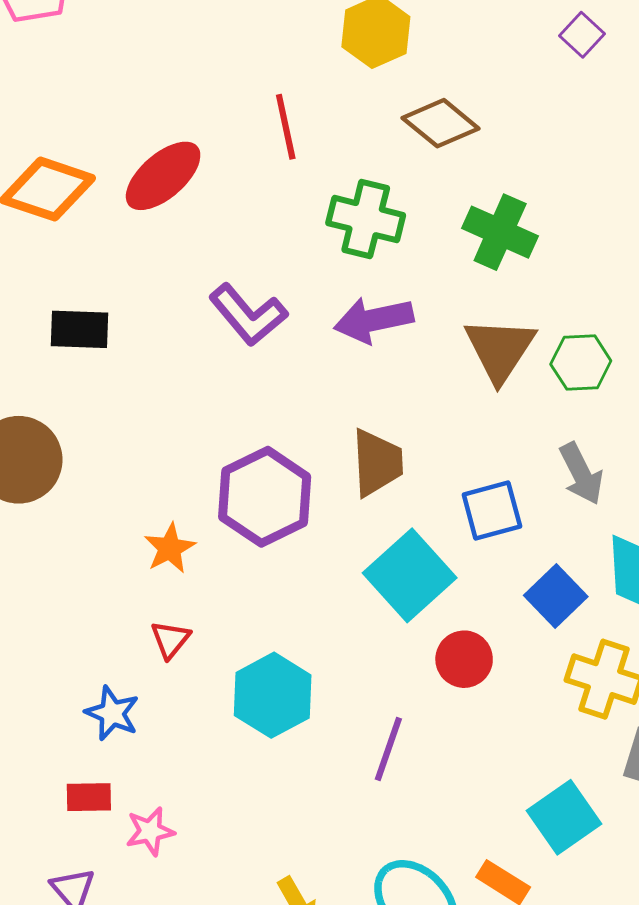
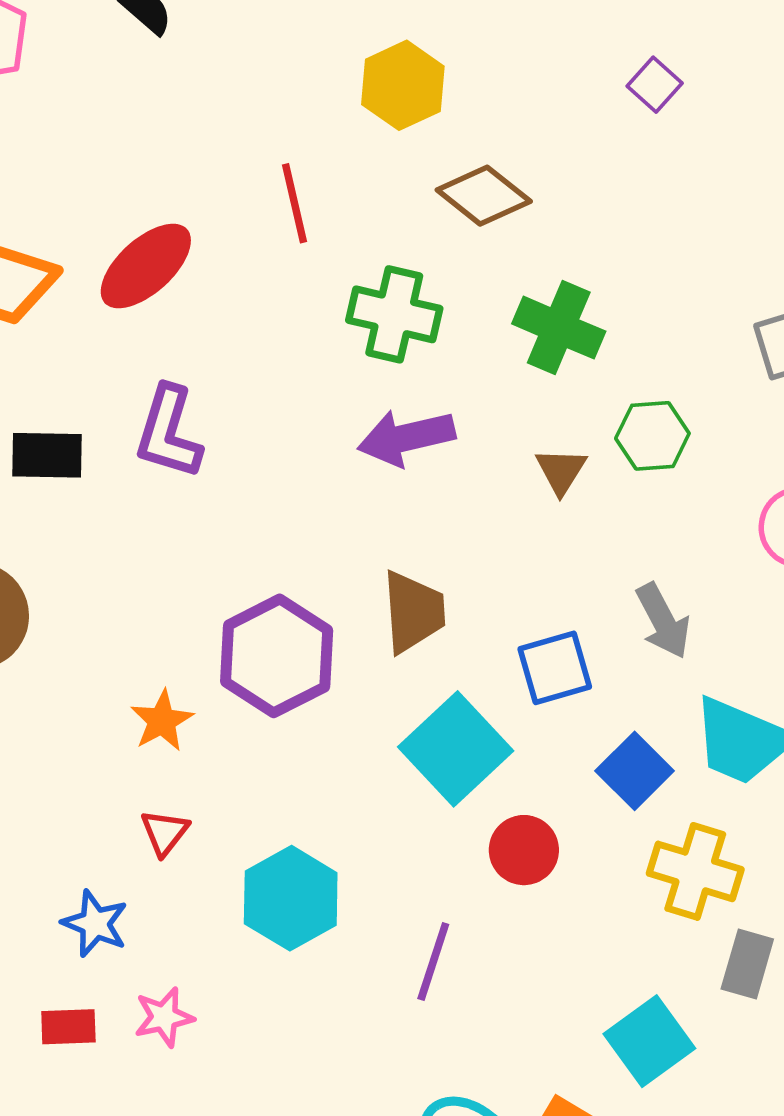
purple L-shape: (248, 315) -> (168, 432), moved, turned 58
brown triangle: (500, 349) -> (561, 471), size x0.6
green hexagon: (581, 362) -> (652, 436), moved
pink star: (150, 831) -> (164, 1017), moved

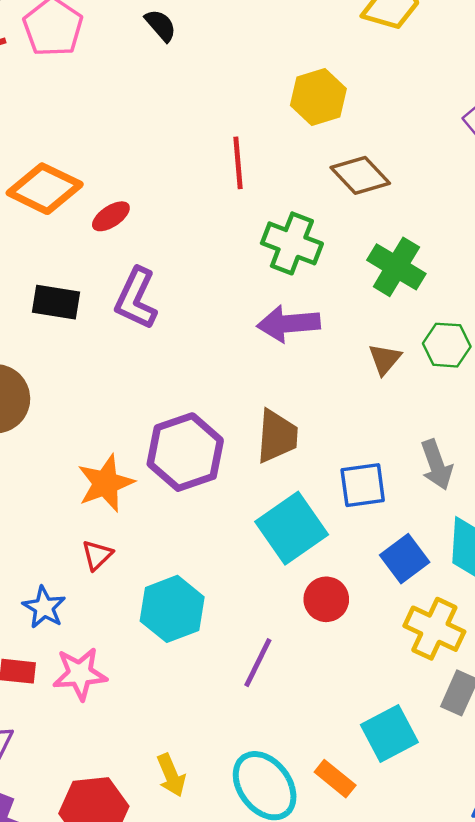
red ellipse: (146, 266) -> (111, 216), moved, size x0.6
orange star: (162, 721) -> (106, 483), size x1.4
pink star: (164, 1017) -> (80, 674), size x1.4

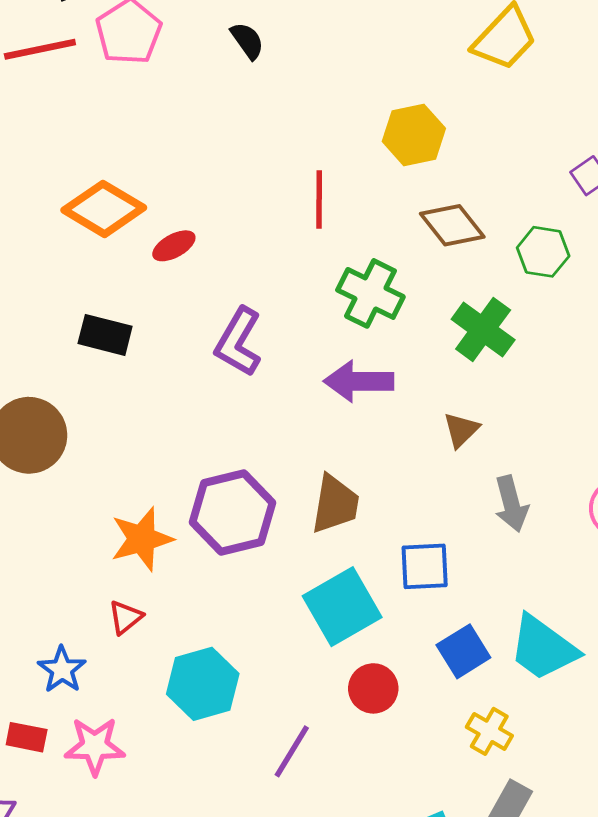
purple L-shape: (136, 298) -> (238, 342), moved
green hexagon: (447, 345) -> (543, 252), moved
gray arrow: (437, 465) -> (511, 504), moved
yellow cross: (434, 629) -> (489, 731), size x0.7

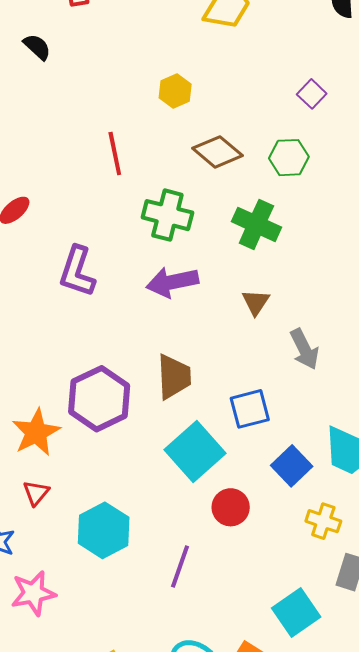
yellow hexagon: (414, 135) -> (175, 91), size x0.7

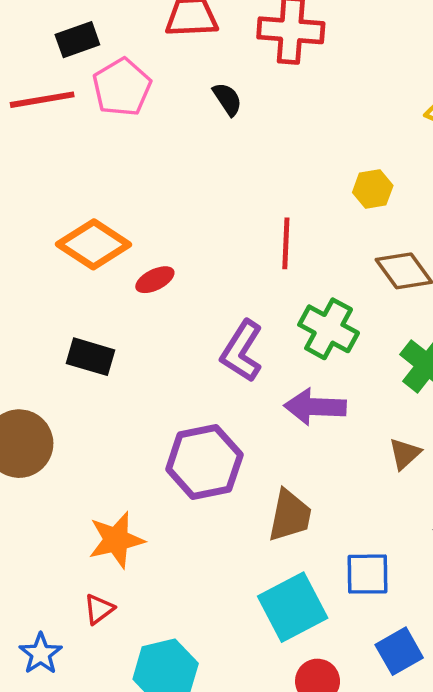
purple L-shape: (77, 272) -> (242, 351), moved
purple hexagon: (99, 399) -> (204, 462), moved

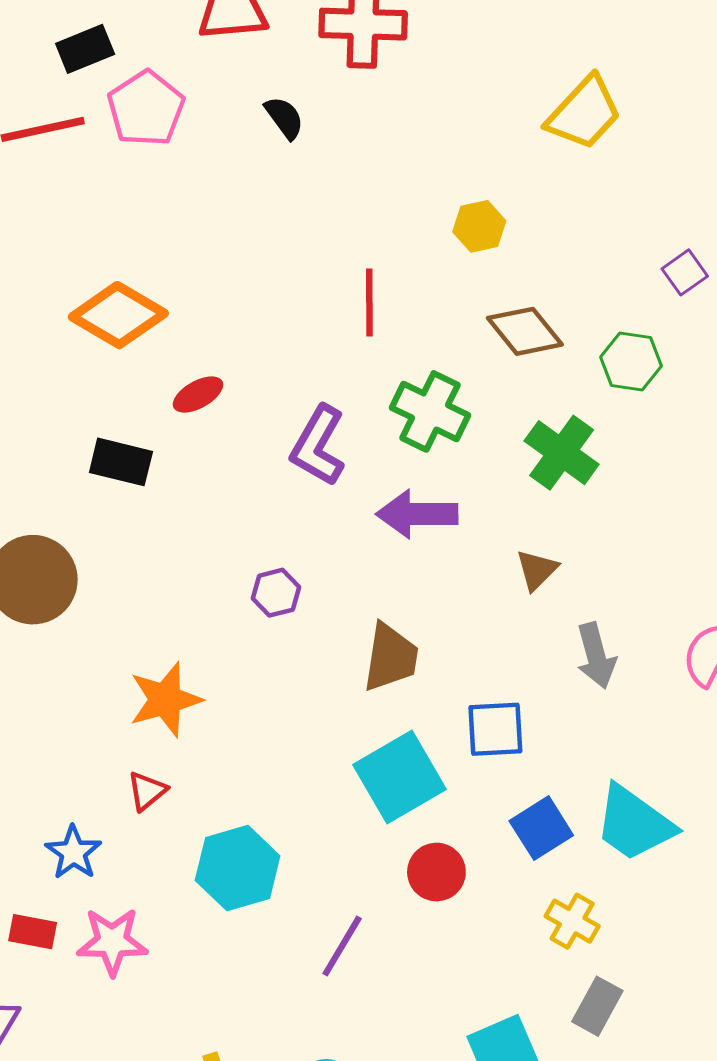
red ellipse: (155, 280) -> (198, 395), moved
purple hexagon: (204, 462) -> (276, 593), size x0.5

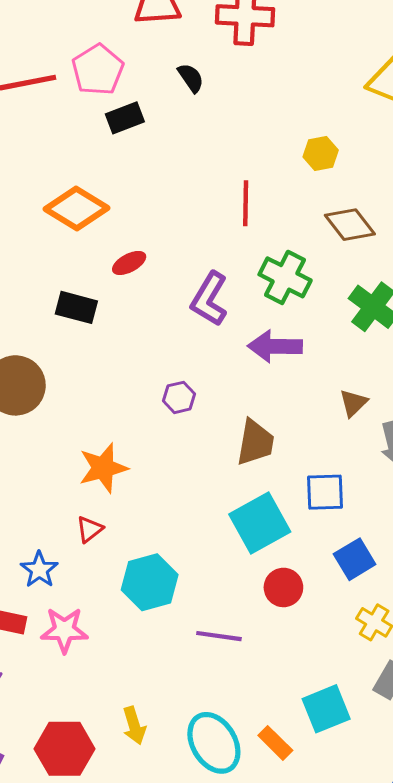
black rectangle: (85, 49) -> (125, 118), moved
brown triangle: (537, 570) -> (353, 403), moved
purple line: (342, 946) -> (219, 636), turned 66

